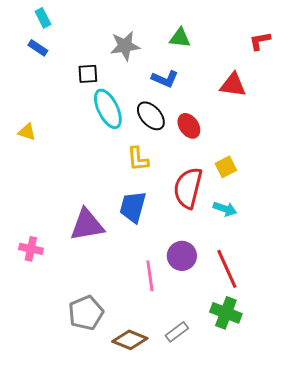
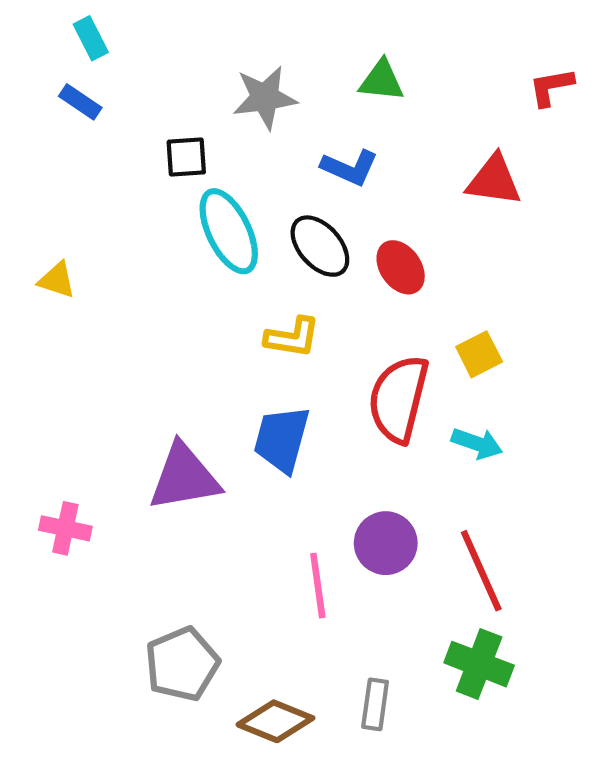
yellow L-shape: (138, 159) -> (292, 337), turned -76
gray rectangle: (177, 332) -> (375, 704), turned -45

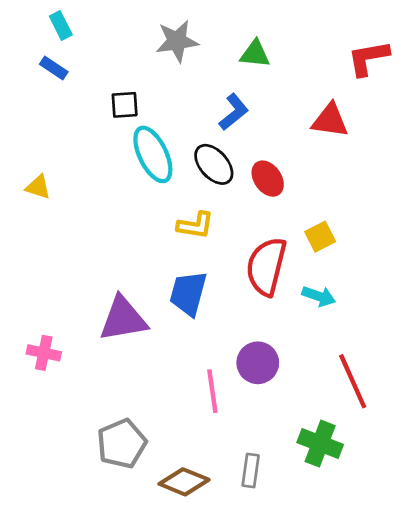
red L-shape: (551, 87) -> (368, 58), size x1.4
gray star: (265, 98) -> (177, 41), moved
blue L-shape: (350, 168) -> (234, 112), turned -63
red line: (481, 571) -> (353, 381), moved

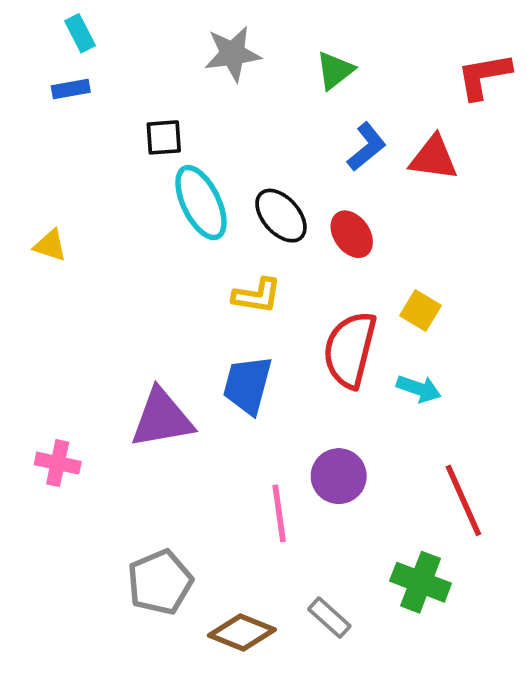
green triangle: (255, 54) -> (335, 70), turned -44
blue rectangle: (54, 68) -> (71, 89), turned -44
blue L-shape: (234, 112) -> (367, 147), moved
yellow square: (320, 237) -> (421, 311), turned -32
gray rectangle: (251, 470) -> (329, 618), turned -56

